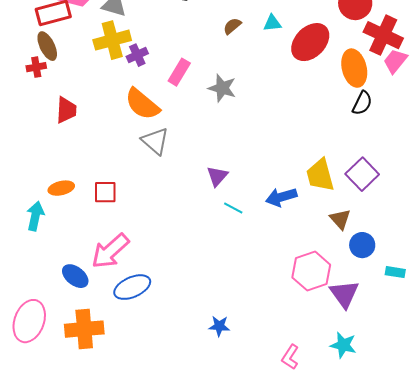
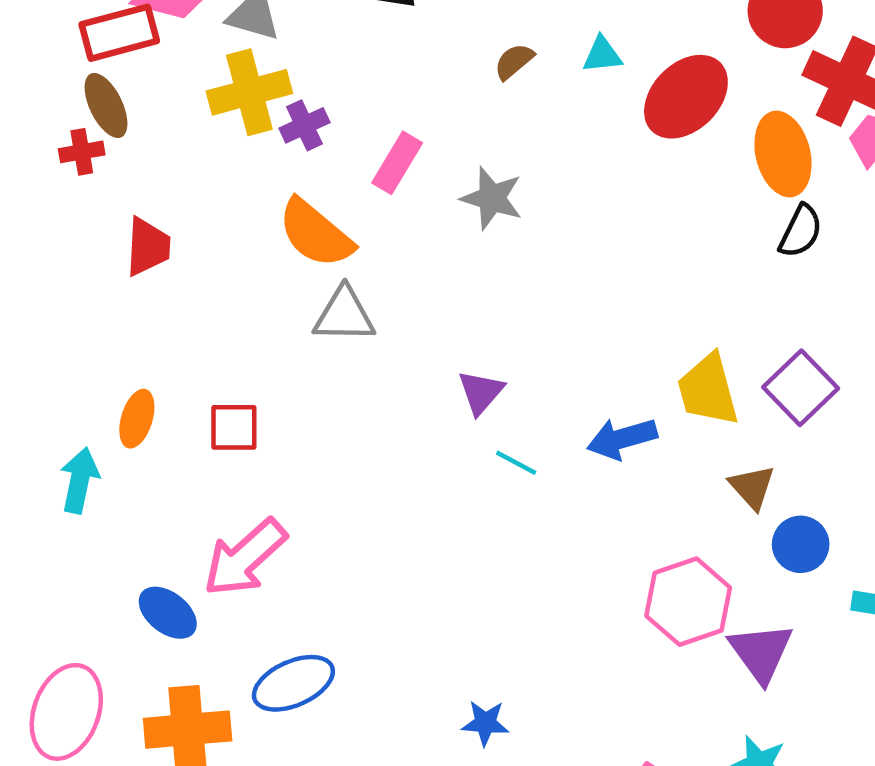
gray triangle: (155, 141) -> (344, 315), turned -40
orange ellipse: (61, 188) -> (137, 419), turned -60
blue ellipse: (132, 287) -> (293, 683), moved

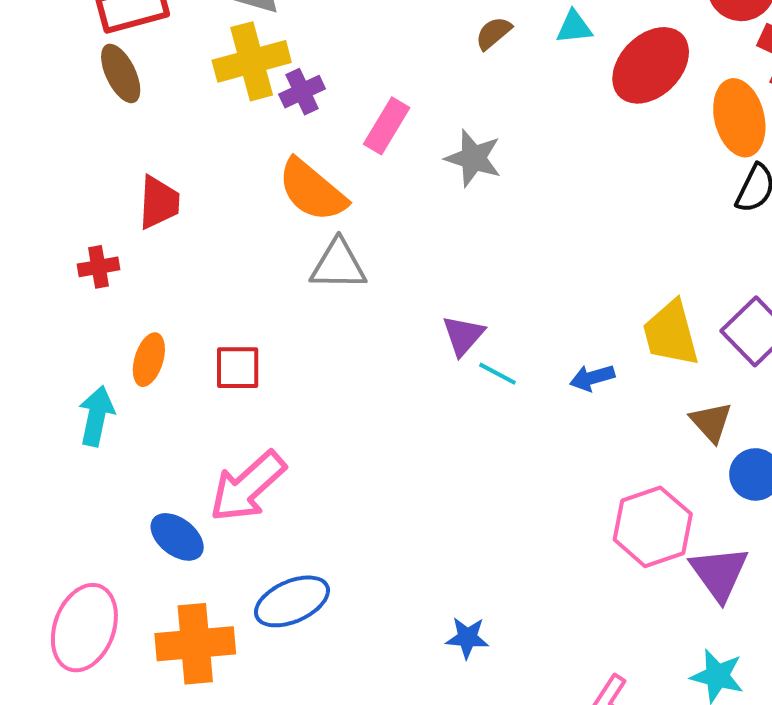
red cross: (82, 152) -> (98, 267), moved
blue arrow: (622, 438) -> (592, 378), size x0.7
cyan line: (516, 463) -> (498, 374), moved

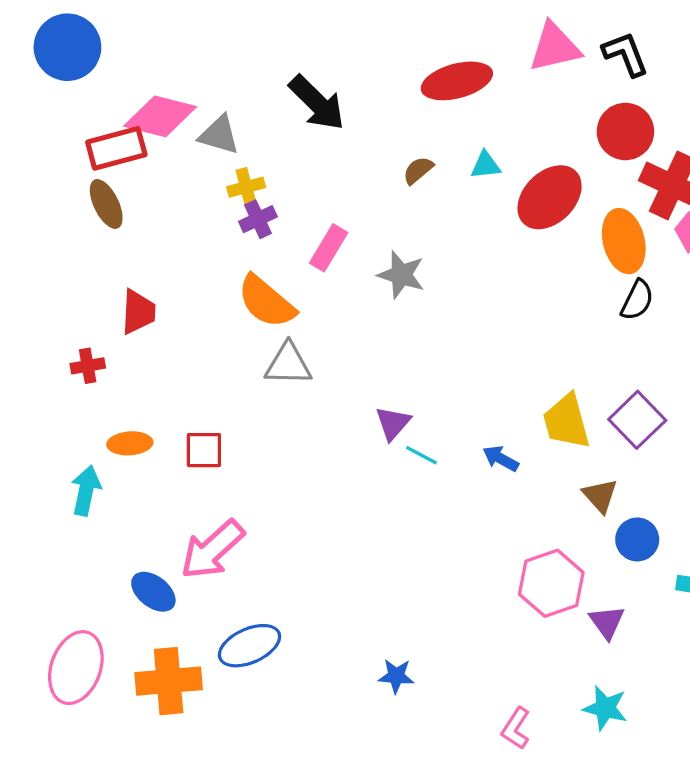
yellow cross: (252, 61) -> (246, 187), moved, size x0.6
orange ellipse: (149, 360) -> (130, 443), turned 69
blue arrow: (592, 378) -> (501, 459), turned 45
purple triangle: (719, 573) -> (607, 622), size x0.7

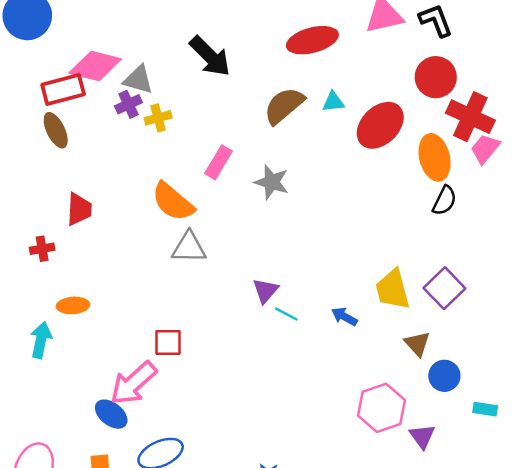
brown semicircle: (418, 170) -> (284, 106), size x1.8
purple cross: (258, 219) -> (128, 104), moved
red square: (204, 450) -> (168, 342), moved
blue ellipse: (153, 592) -> (111, 414), moved

